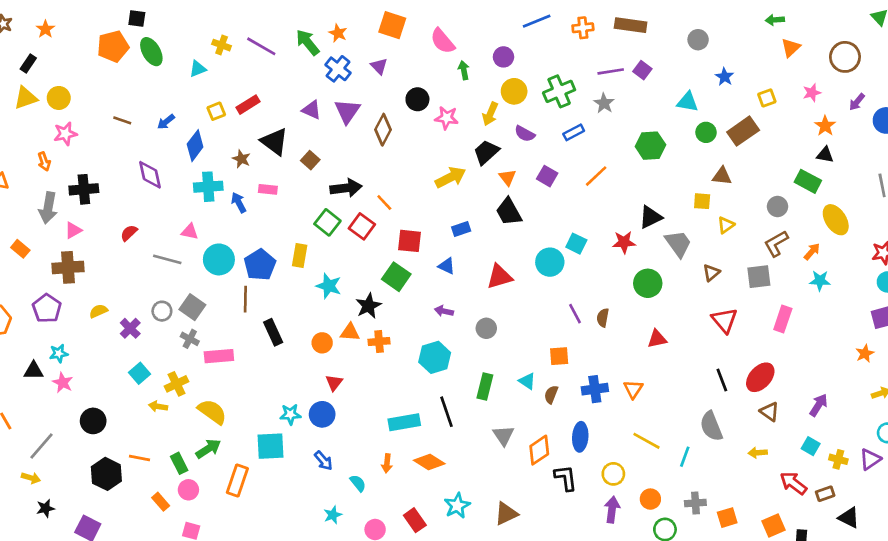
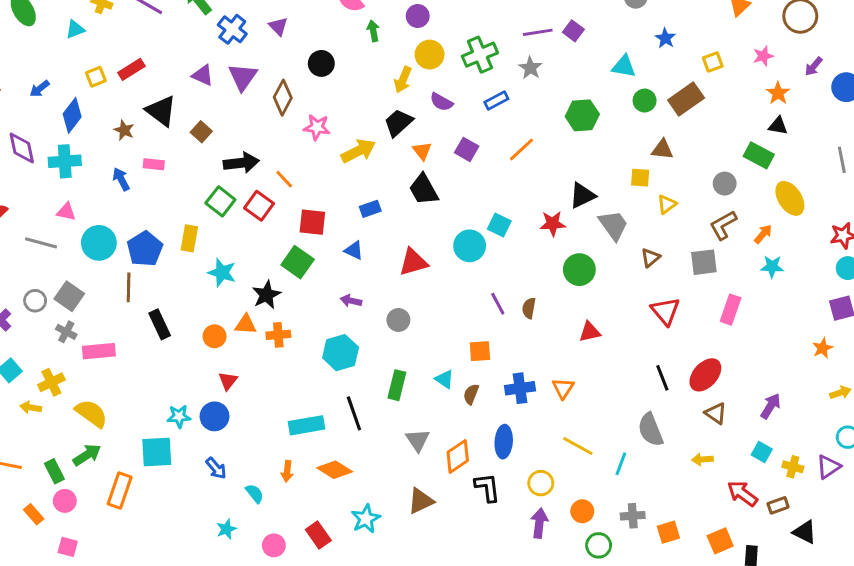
pink star: (447, 118) -> (317, 127), moved
cyan cross: (208, 187) -> (65, 161), moved
brown triangle: (506, 514) -> (421, 501), moved

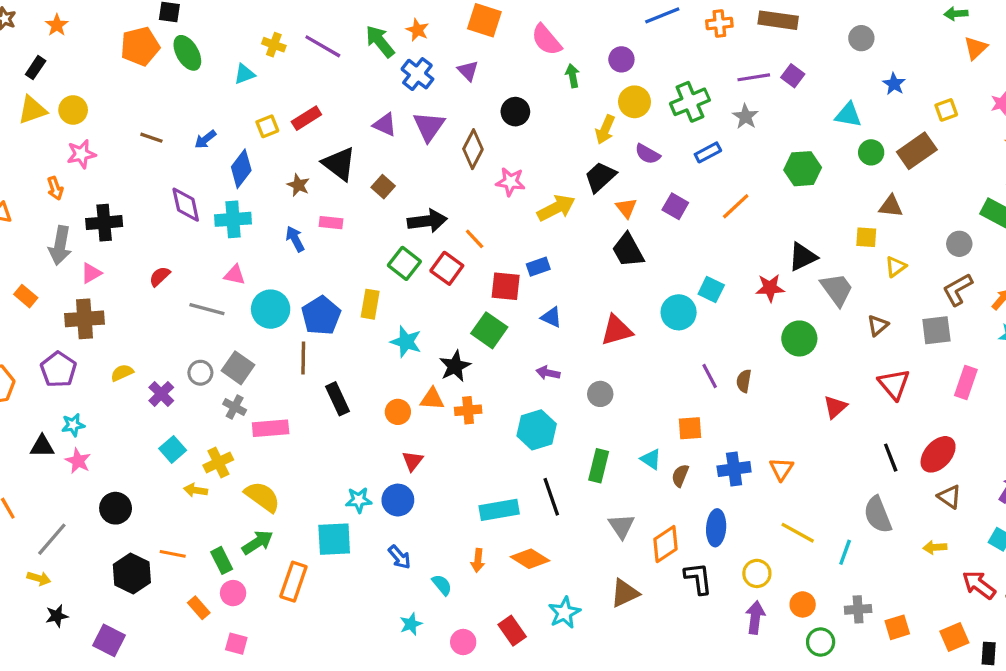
blue rectangle: (370, 209) -> (538, 267), moved
red triangle: (590, 332) -> (835, 407), moved, turned -30

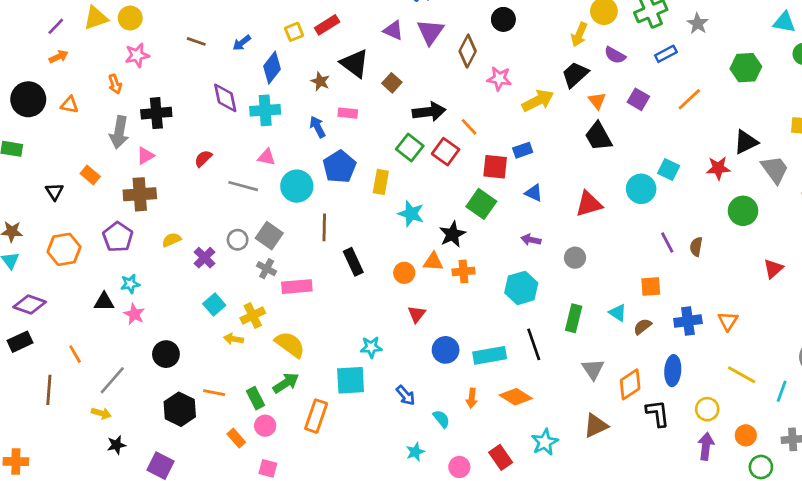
blue pentagon: (321, 316) -> (340, 167), moved
brown semicircle: (680, 476) -> (642, 327), turned 30
blue circle: (398, 500) -> (446, 350), moved

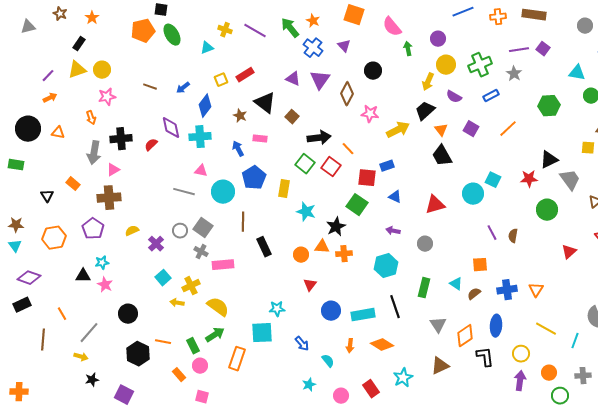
red semicircle: (203, 159) -> (151, 145), moved

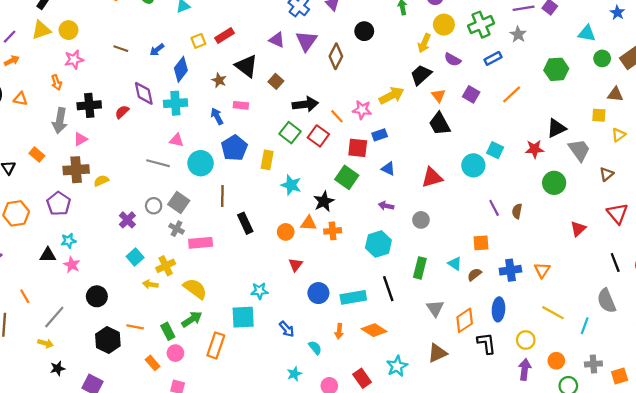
pink star: (370, 114) -> (362, 110), moved
yellow semicircle: (132, 231) -> (101, 181), moved

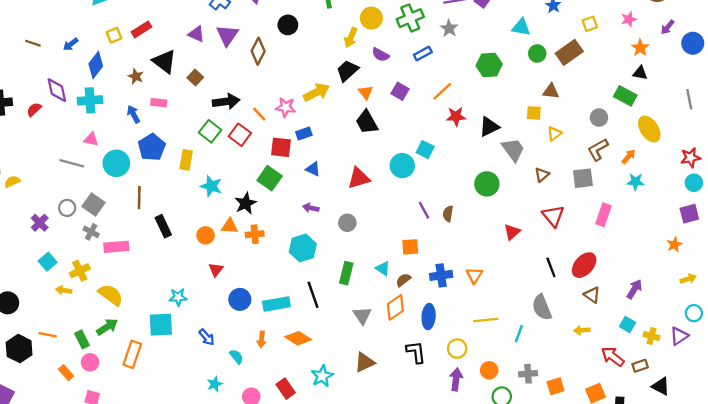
red star: (534, 149) -> (456, 116), moved
yellow line: (553, 313) -> (486, 320), turned -35
orange diamond: (465, 320) -> (395, 307), moved

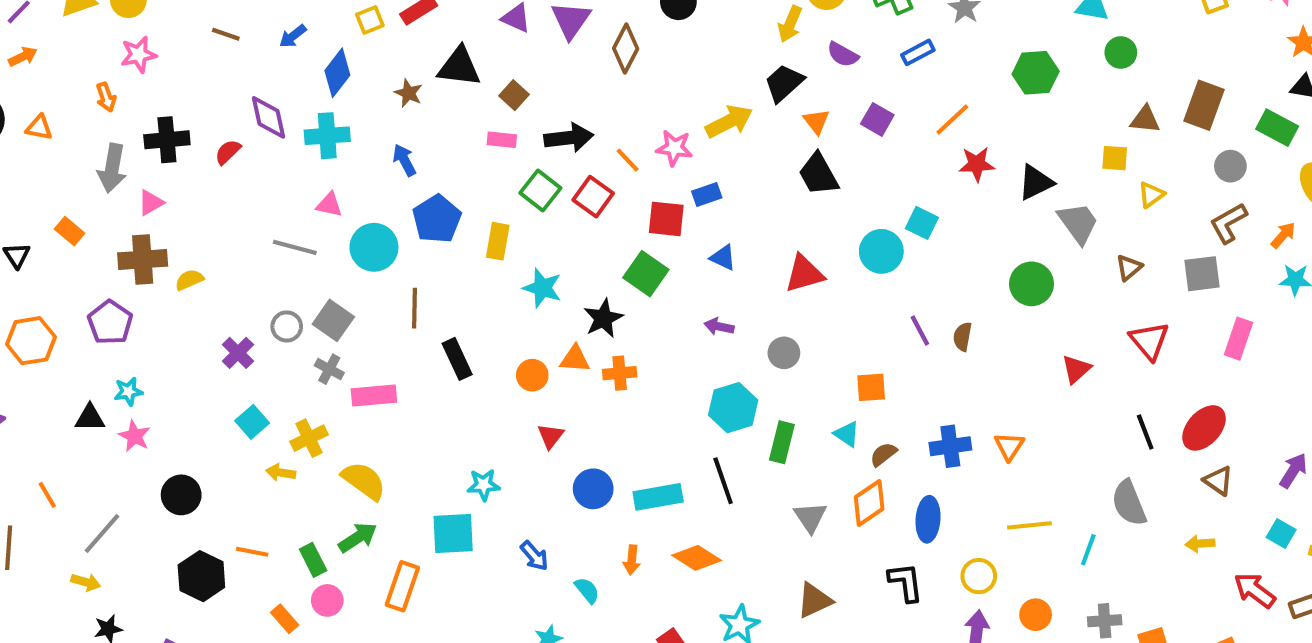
brown rectangle: (569, 52) -> (1204, 105), moved, turned -35
black triangle: (164, 62) -> (459, 67), turned -30
pink rectangle: (159, 103) -> (502, 140), moved
orange square: (410, 247) -> (871, 387), moved
cyan hexagon: (303, 248) -> (733, 408), moved

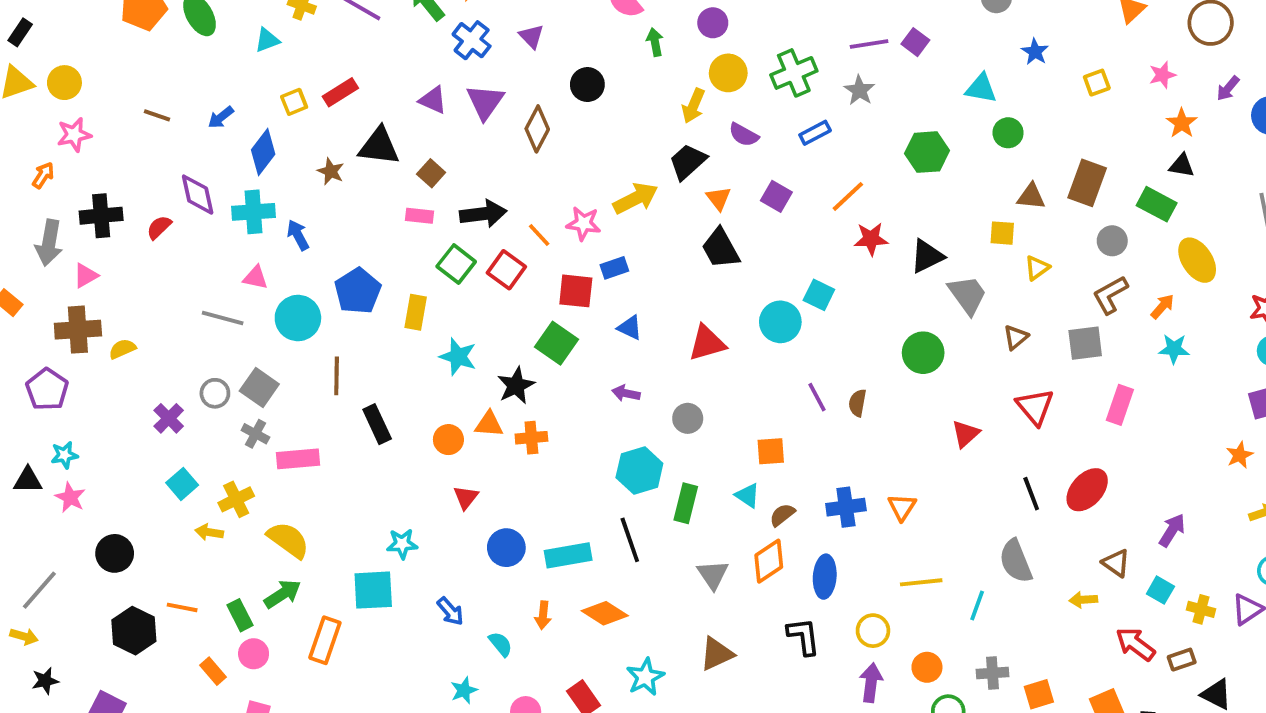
orange arrow: (106, 97) -> (43, 175), turned -128
blue arrow: (404, 160) -> (298, 235), moved
brown triangle: (1218, 481) -> (1116, 563), moved

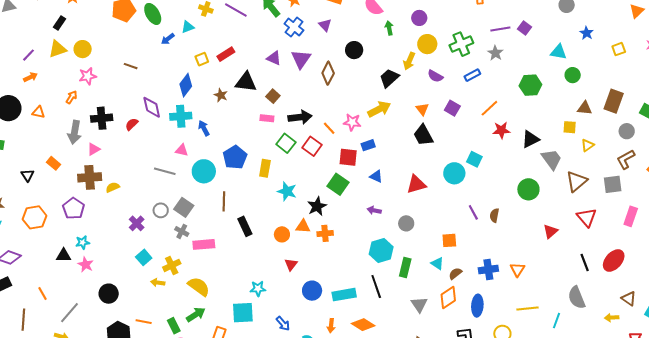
blue arrow: (221, 117) -> (168, 39), moved
black trapezoid: (688, 162) -> (389, 78), moved
brown triangle: (1016, 337) -> (577, 181), size x1.6

